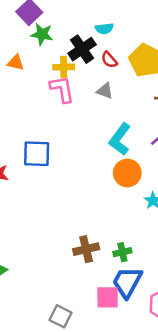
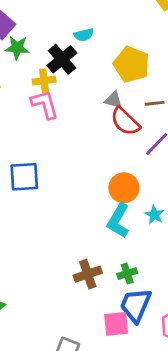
red semicircle: (109, 60) -> (125, 121), moved, size x1.6
gray triangle: (105, 91) -> (113, 100), moved
cyan L-shape: (120, 139) -> (118, 221), moved

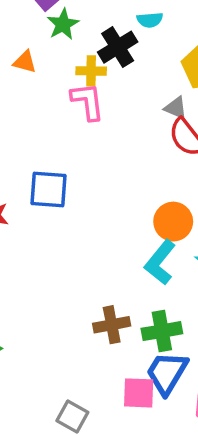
green star: (17, 48) -> (63, 24), turned 30
green cross: (127, 273) -> (162, 331), size x1.5

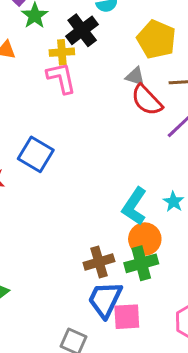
blue square: (49, 190) -> (36, 154), turned 32
orange circle: (173, 222) -> (145, 239), moved
blue trapezoid: (167, 373) -> (105, 299), moved

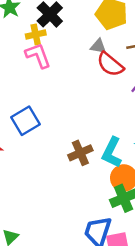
blue square: (36, 154) -> (26, 121), turned 36
brown cross: (99, 262) -> (80, 153), moved

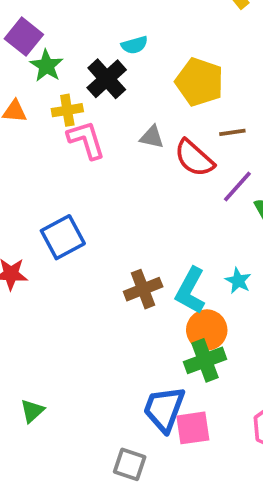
yellow cross: (36, 35) -> (67, 110), moved
gray triangle: (98, 46) -> (152, 137), moved

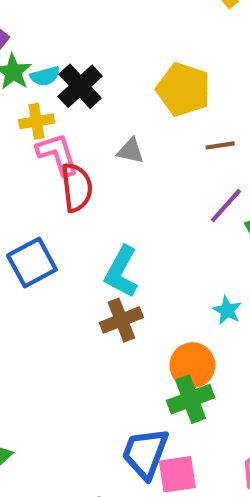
cyan semicircle: (134, 45) -> (45, 76), moved
red semicircle: (194, 158) -> (77, 187), moved, turned -138
cyan L-shape: (190, 291) -> (121, 272), moved

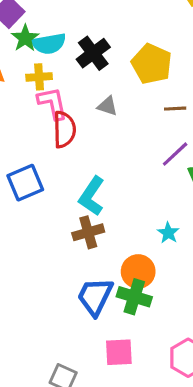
cyan semicircle: (45, 76) -> (49, 44), size x1.5
black cross: (80, 86) -> (93, 53), moved
green cross: (191, 399) -> (134, 297), turned 32
blue trapezoid: (145, 453) -> (95, 296), moved

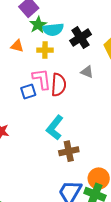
pink L-shape: (52, 103) -> (42, 79), moved
blue square: (25, 183) -> (28, 91), moved, size x0.7
cyan L-shape: (92, 196) -> (55, 128), moved

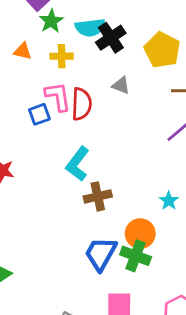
cyan semicircle: (53, 29) -> (90, 27), moved

